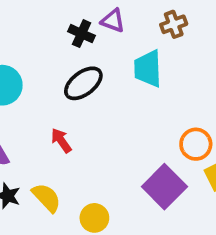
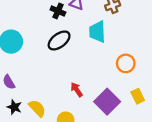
red arrow: (61, 140) -> (77, 90), moved
orange circle: (196, 144) -> (126, 63), moved

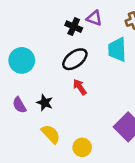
red arrow: (77, 90) -> (80, 87), moved
black star: (14, 107) -> (45, 103), moved

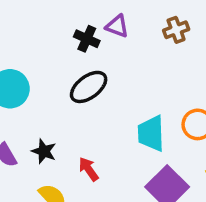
cyan trapezoid: (117, 50) -> (151, 133), moved
red arrow: (80, 87) -> (89, 169), moved

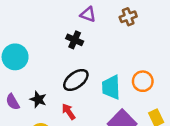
black cross: (87, 39) -> (75, 40), moved
black ellipse: (89, 87) -> (76, 80), moved

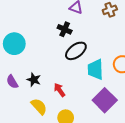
black ellipse: (76, 80) -> (76, 51), moved

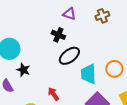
black star: (34, 80) -> (23, 70), moved

